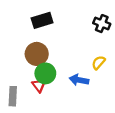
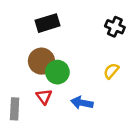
green circle: (45, 73) -> (57, 72), moved
blue arrow: (79, 80) -> (82, 103), moved

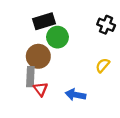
green circle: (57, 72) -> (57, 37), moved
gray rectangle: (15, 109) -> (30, 77), moved

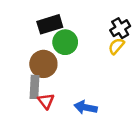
black cross: (106, 25) -> (120, 28), turned 36
yellow semicircle: (103, 65) -> (116, 46), moved

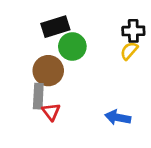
black cross: (120, 28) -> (133, 31), turned 30
blue arrow: (86, 107) -> (118, 117), moved

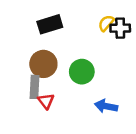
green circle: (72, 46) -> (82, 72), moved
yellow semicircle: (129, 51) -> (106, 23), moved

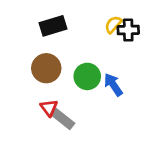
gray rectangle: (34, 87) -> (63, 119), moved, turned -55
blue arrow: (106, 106) -> (113, 85), moved, turned 45

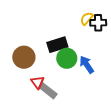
black rectangle: (53, 26) -> (57, 45), moved
brown circle: (46, 68) -> (24, 57), moved

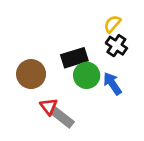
black cross: (98, 23) -> (116, 46), moved, turned 35

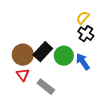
black rectangle: (74, 58) -> (43, 52), moved, turned -30
red triangle: (49, 107) -> (23, 75), moved

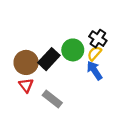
yellow semicircle: (83, 18) -> (94, 53), moved
green circle: (64, 56) -> (73, 50), moved

